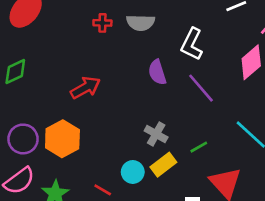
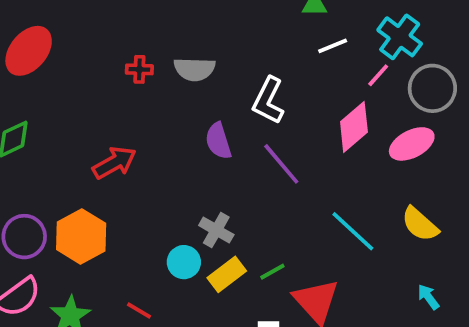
green line: (199, 147) -> (272, 272), moved
cyan circle: (133, 172) -> (184, 262), moved

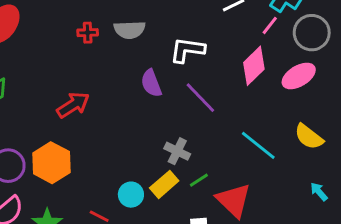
white L-shape: (268, 101) -> (187, 50), turned 75
gray cross: (216, 230) -> (177, 151), moved
cyan circle: (184, 262) -> (131, 195), moved

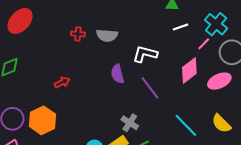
red arrow: (73, 105) -> (62, 82), size x0.7

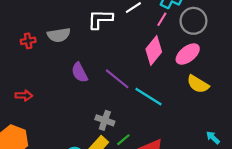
white L-shape: (145, 54) -> (100, 19), moved
red arrow: (62, 82) -> (24, 95), turned 42
yellow semicircle: (221, 124) -> (198, 84), moved
cyan line: (186, 125) -> (148, 97), moved

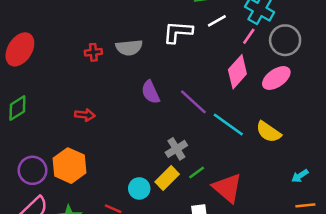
yellow semicircle: (198, 84) -> (269, 132), moved
gray cross: (105, 120) -> (176, 149), turned 36
cyan arrow: (213, 138) -> (300, 176), turned -80

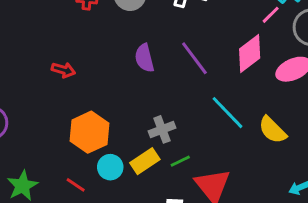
purple line: (193, 102) -> (194, 58), moved
orange hexagon: (69, 166) -> (90, 132), moved

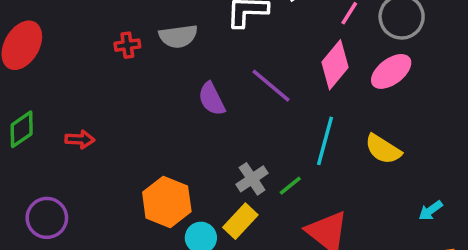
red arrow: (63, 70) -> (80, 139), moved
cyan line: (228, 113) -> (325, 141), turned 72
green line: (180, 161) -> (290, 186), moved

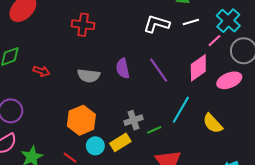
gray semicircle: (178, 36) -> (89, 76), moved
red cross: (127, 45) -> (83, 25), size x1.5

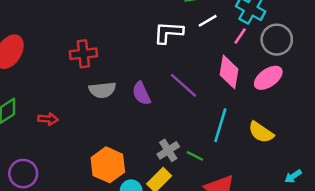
pink diamond: (198, 68) -> (229, 72), turned -32
gray semicircle: (89, 76) -> (102, 90), moved
green line: (154, 130) -> (195, 156), turned 64

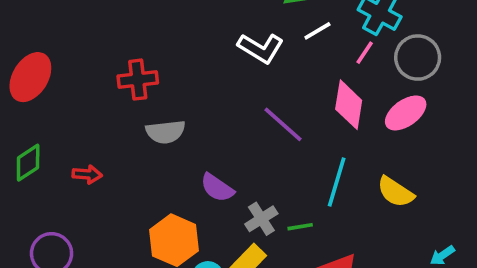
white L-shape: (168, 32) -> (261, 48), turned -152
purple semicircle: (141, 93) -> (217, 188), moved, turned -30
green line: (195, 156) -> (300, 227), turned -36

